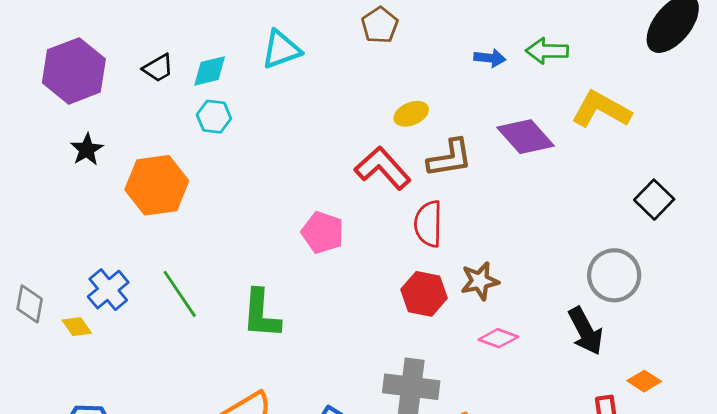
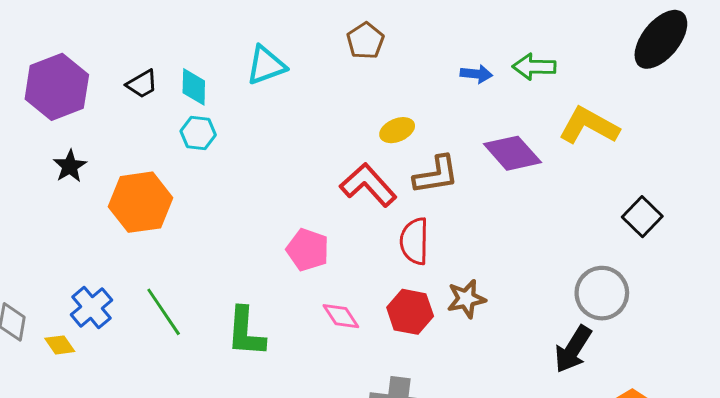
cyan diamond: (210, 71) -> (194, 87), turned -75
black arrow: (586, 331) -> (573, 349), turned 60
pink diamond: (498, 338) -> (341, 316), moved, turned 36

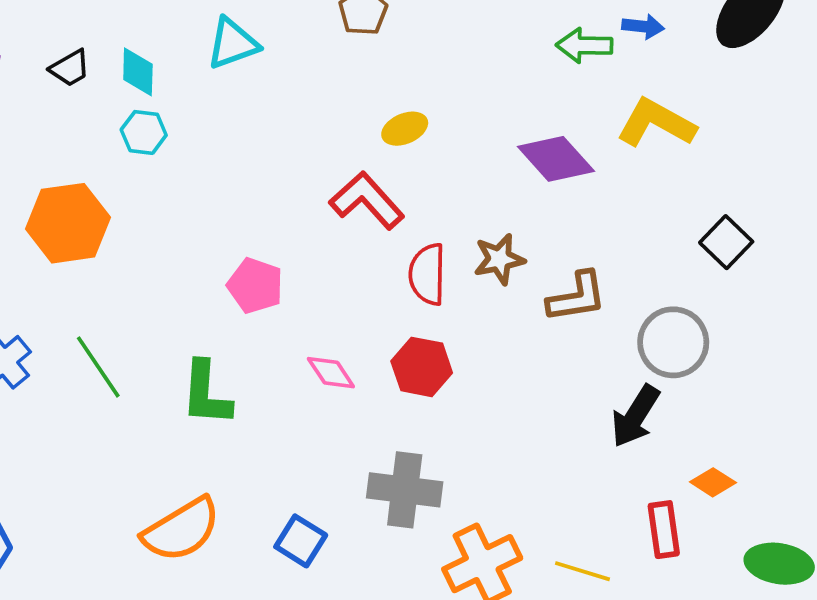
blue arrow: (476, 74) -> (643, 26), moved
brown L-shape: (436, 175) -> (577, 297), moved
pink pentagon: (308, 250) -> (255, 286), moved
brown star: (466, 299) -> (499, 259), moved

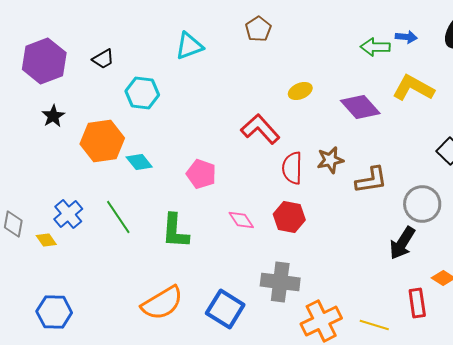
cyan diamond: (138, 72) -> (139, 162), moved, turned -40
yellow ellipse: (405, 129) -> (300, 91), moved
cyan hexagon: (144, 132) -> (142, 93), size x1.4
blue square: (301, 541) -> (225, 309), size x1.4

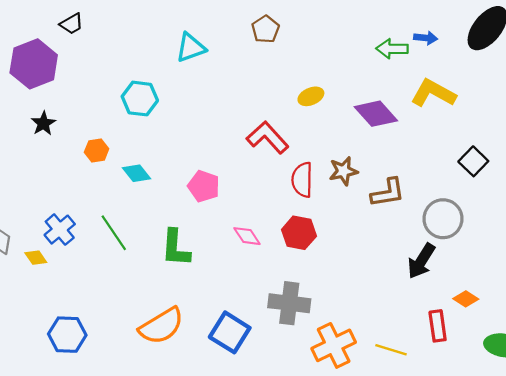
black trapezoid: (103, 59) -> (72, 24), moved
orange hexagon: (102, 141) -> (97, 151), size x0.5
blue hexagon: (54, 312) -> (67, 335), moved

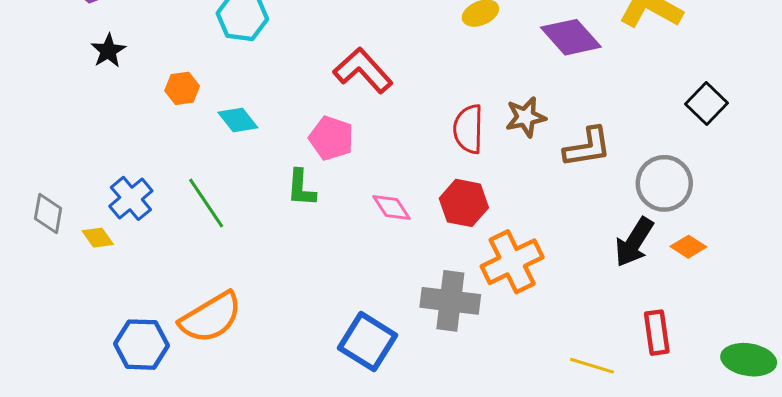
red L-shape: (268, 138) -> (363, 70), moved
green L-shape: (176, 248) -> (301, 188), moved, size x0.7
orange diamond: (466, 299) -> (688, 247), moved
orange semicircle: (161, 326) -> (211, 317), moved
orange cross: (334, 345) -> (512, 262), moved

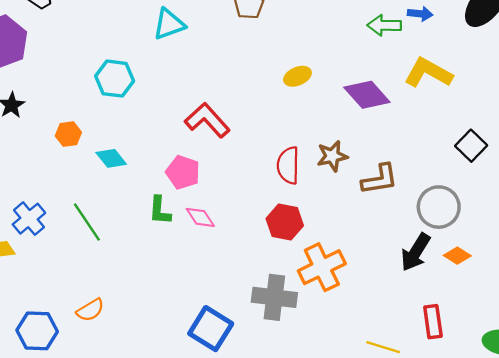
pink diamond: (392, 207) -> (200, 217), moved
orange semicircle: (211, 317) -> (90, 310), size x0.6

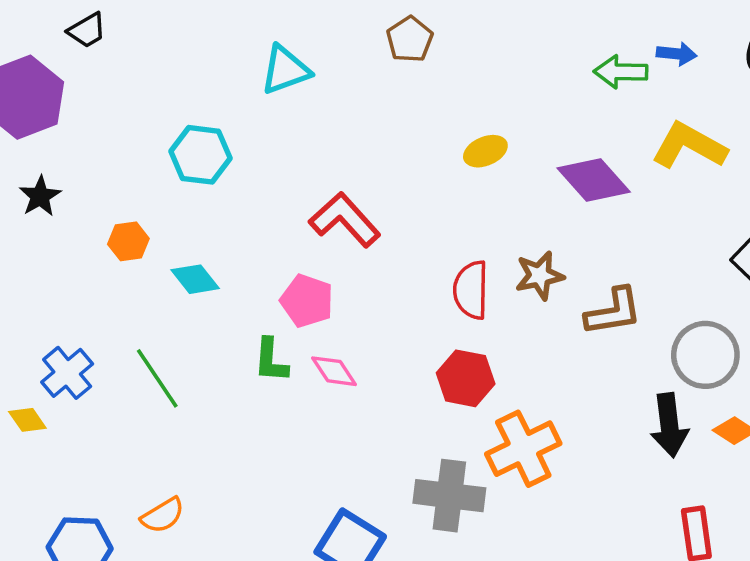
black arrow: (416, 252) -> (669, 425), turned -39

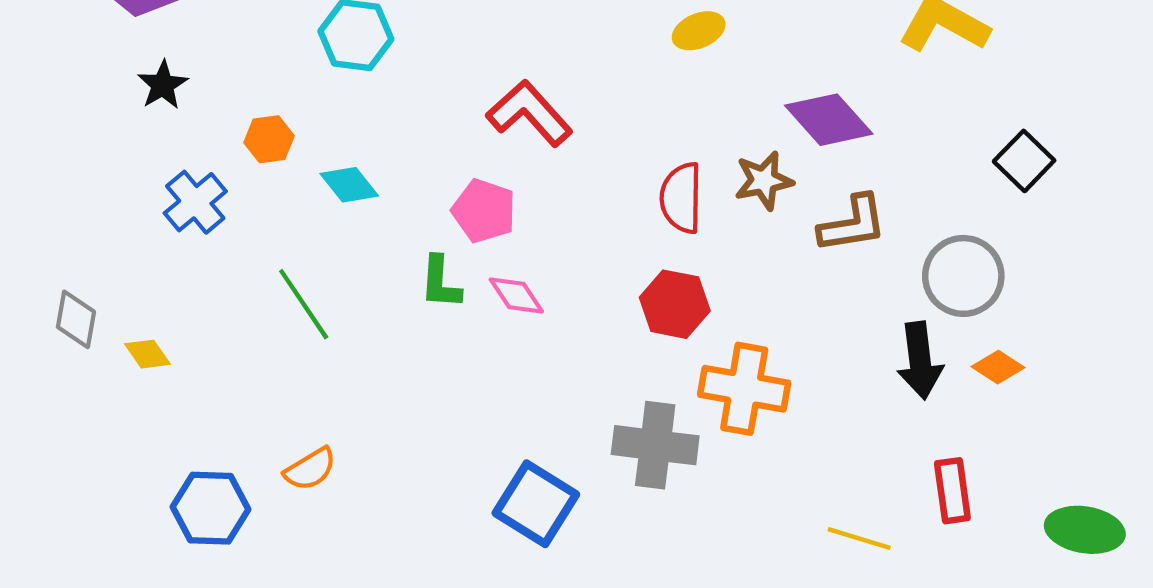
purple diamond: (594, 180) -> (829, 120), moved
blue cross: (67, 373) -> (195, 202), moved
orange cross: (523, 449) -> (744, 389), turned 36

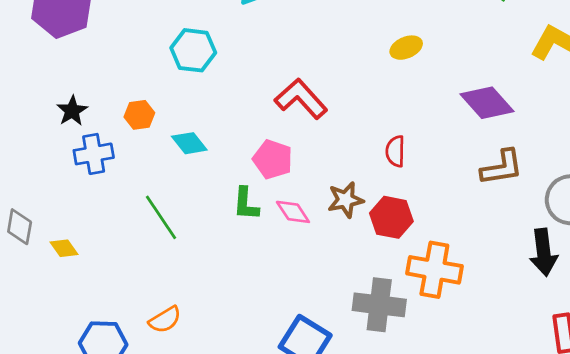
black star: (163, 85) -> (72, 111), moved
brown star: (764, 180) -> (346, 200), moved
red semicircle: (681, 198) -> (395, 151), size x0.7
blue cross: (195, 202) -> (94, 154), turned 30

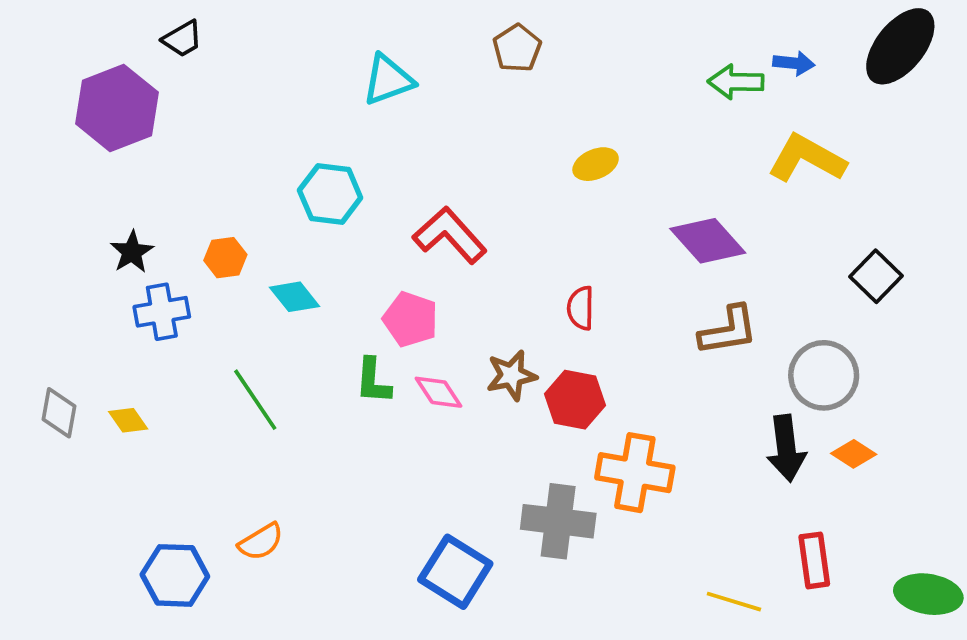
cyan hexagon: (193, 50) -> (330, 194), moved
yellow diamond: (64, 248) -> (128, 420), moved

